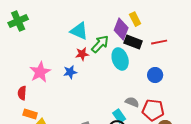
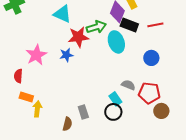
cyan triangle: (79, 31) -> (62, 14), moved
green arrow: (100, 44) -> (96, 27), turned 30
red star: (82, 54) -> (78, 37), size x1.5

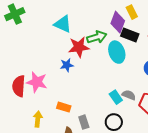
pink star: (36, 55) -> (37, 82), moved, turned -30
red semicircle: (18, 76) -> (19, 86), size x1.5
orange rectangle: (26, 97) -> (64, 107), moved
cyan rectangle: (115, 99) -> (116, 97), moved

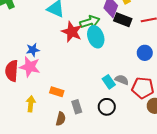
red star: (79, 47) -> (72, 32), turned 30
cyan ellipse: (117, 52) -> (96, 37), moved
blue star: (67, 65) -> (33, 50), moved

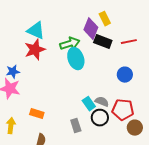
red star: (72, 32) -> (35, 50), moved, turned 30
gray rectangle: (77, 107) -> (76, 126), moved
black circle: (107, 107) -> (100, 118), moved

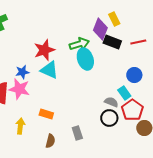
cyan triangle: (36, 31) -> (49, 70), moved
cyan rectangle: (89, 104) -> (124, 93), moved
red pentagon: (123, 110) -> (132, 110), turned 30
gray rectangle: (76, 126) -> (77, 133), moved

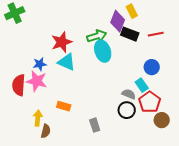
brown semicircle: (50, 141) -> (46, 131), moved

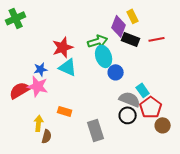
blue circle: (152, 67) -> (116, 72), moved
red semicircle: (19, 85) -> (20, 90), turned 55
gray semicircle: (129, 94) -> (130, 99), size x1.5
gray rectangle: (95, 125) -> (96, 130), size x1.5

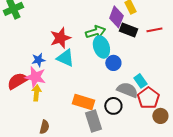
orange rectangle: (65, 111) -> (83, 102), moved, size x1.5
black circle: (128, 115) -> (113, 106), moved
yellow arrow: (39, 123) -> (36, 93), moved

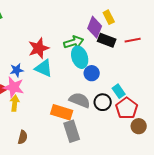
gray semicircle: (127, 90) -> (80, 100), moved
black circle: (113, 106) -> (103, 102), moved

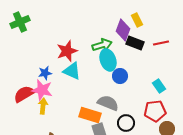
cyan rectangle: (119, 91) -> (159, 86), moved
black circle: (103, 102) -> (126, 123), moved
red pentagon: (127, 108) -> (155, 111), turned 30

